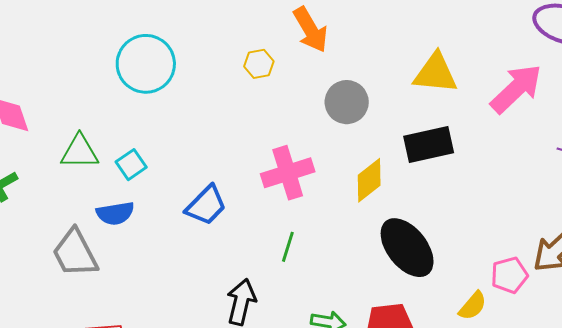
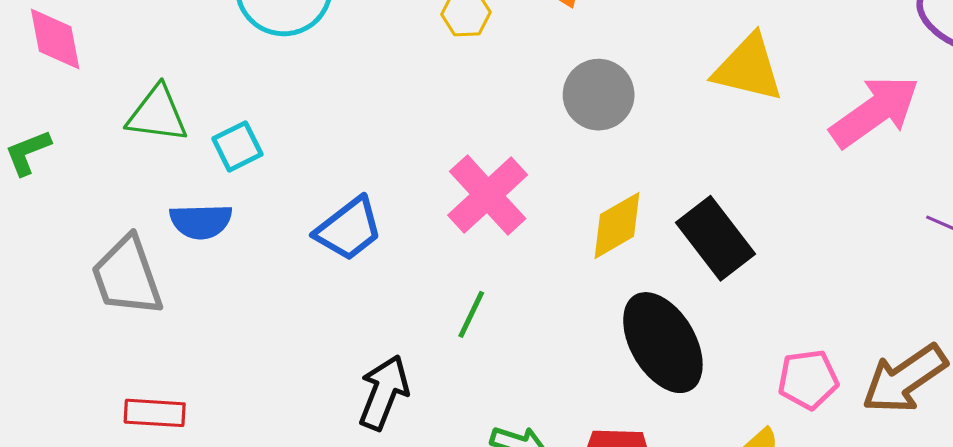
black rectangle: (429, 145) -> (715, 238), moved, turned 57
pink cross: (288, 173) -> (488, 195), turned -33
pink pentagon: (509, 275) -> (808, 379), moved

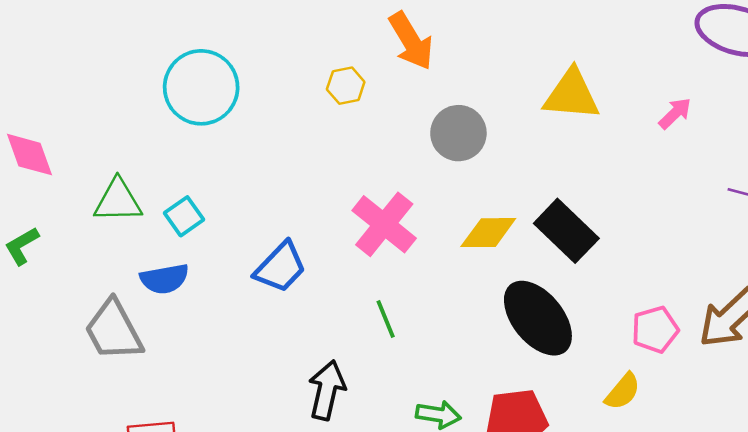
pink arrow: (875, 111) -> (675, 113), size x0.5
yellow diamond: (617, 225) -> (488, 233), turned 38
green line: (471, 314) -> (386, 319), turned -39

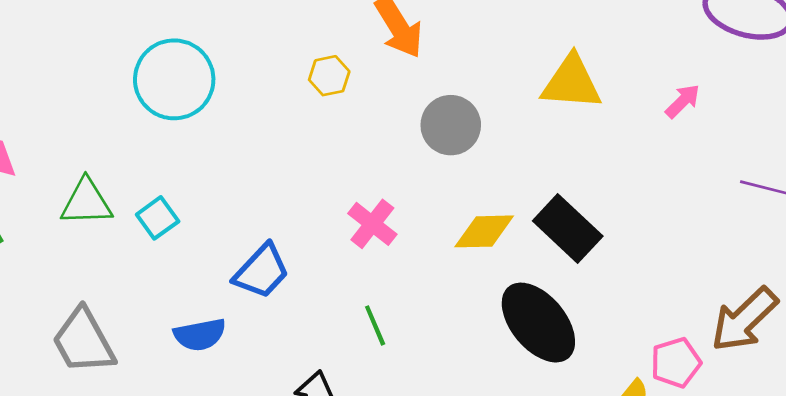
pink cross: (384, 224) -> (372, 224), size x0.7
blue semicircle: (164, 279) -> (200, 335), moved
pink pentagon: (655, 330) -> (676, 363), moved

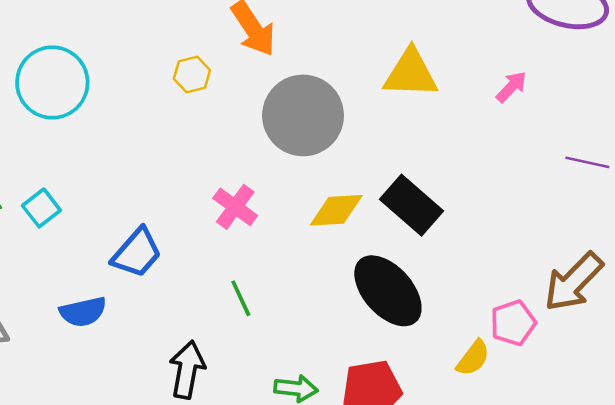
gray circle: (451, 125) -> (303, 115), size x1.5

